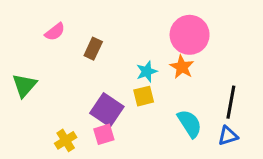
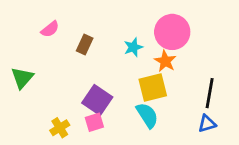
cyan star: (147, 72) -> (133, 47), moved
yellow square: (144, 96) -> (153, 87), moved, size x1.5
cyan semicircle: (190, 124) -> (147, 115), moved

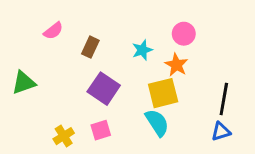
pink circle: (172, 32) -> (184, 34), size x0.6
green triangle: (22, 78) -> (24, 83), turned 30
purple square: (97, 100) -> (104, 89), moved

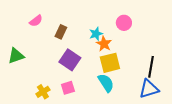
orange star: (176, 65) -> (104, 44), moved
blue triangle: (221, 132) -> (149, 89), size x1.5

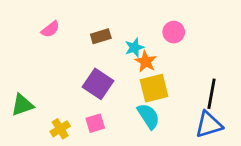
brown rectangle: (61, 32) -> (101, 36), moved, turned 48
green triangle: (16, 56) -> (22, 105), moved

